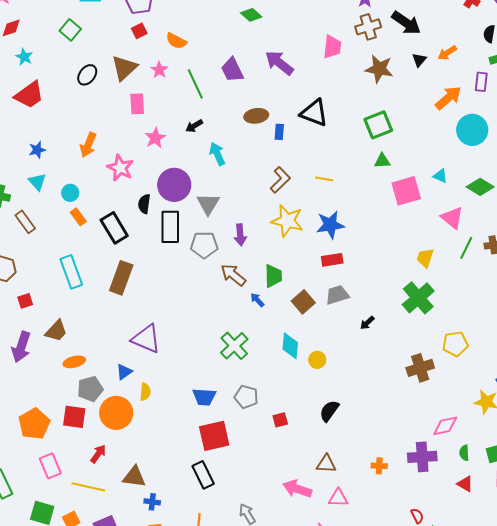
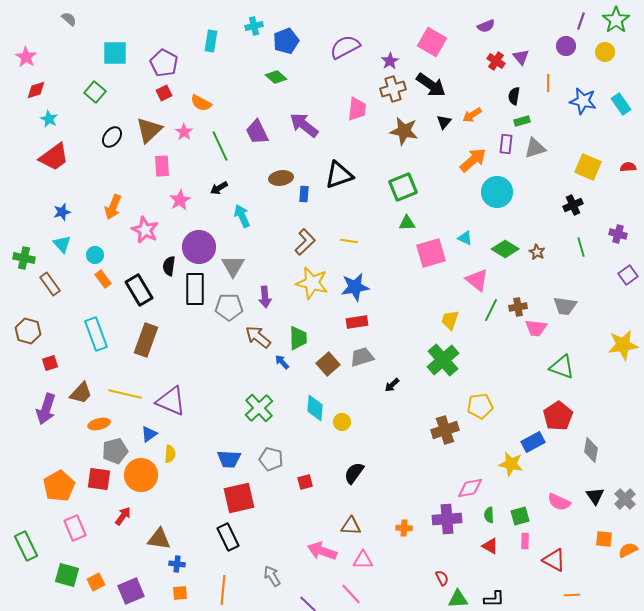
black triangle: (314, 113) -> (339, 175), turned -40
yellow line: (88, 487) -> (125, 394), moved

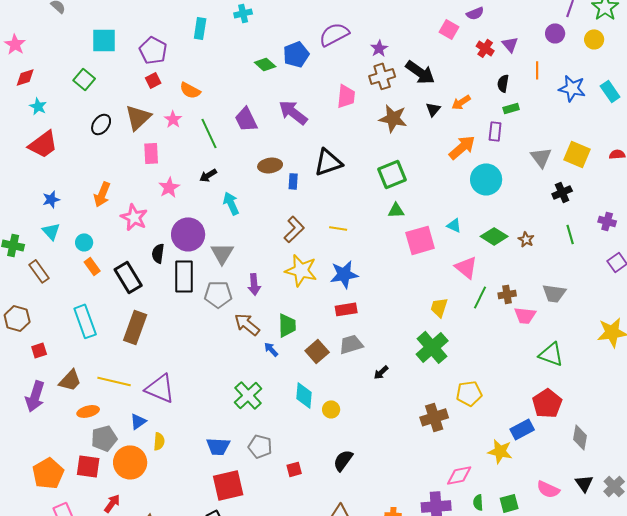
blue pentagon: (286, 41) -> (296, 54), moved
pink square: (432, 42) -> (449, 29), moved, size x0.7
gray triangle: (535, 148) -> (541, 157), moved, turned -50

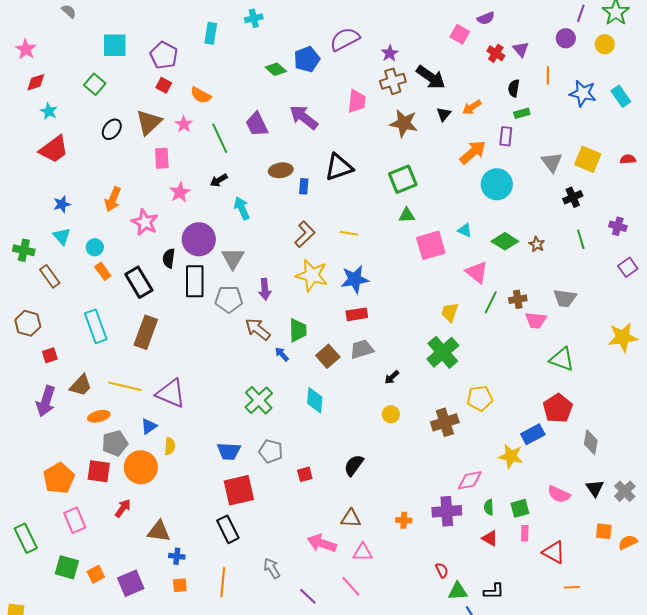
red square: (153, 80) -> (164, 85), turned -35
yellow circle: (331, 409) -> (391, 414), moved

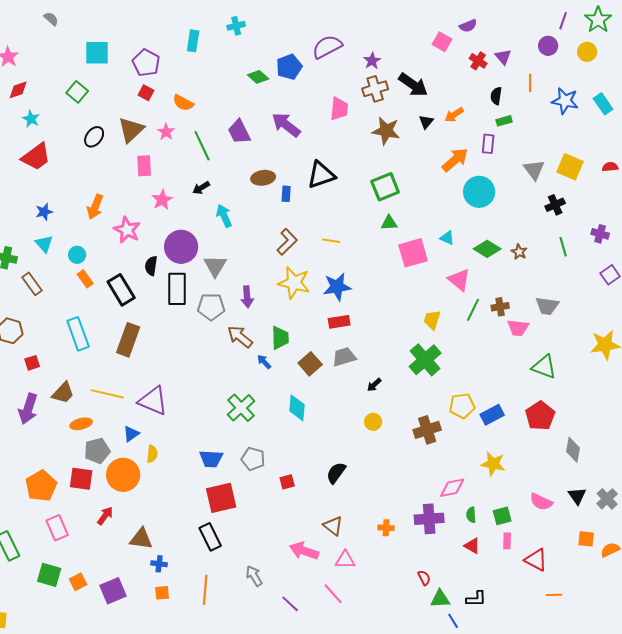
blue rectangle: (533, 434) -> (492, 415), moved
brown triangle: (351, 518) -> (333, 526), turned 35

